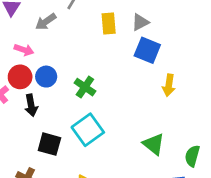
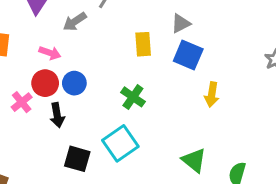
yellow rectangle: (109, 23) -> (143, 44), moved
green cross: (85, 87) -> (133, 97), moved

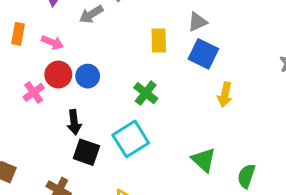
pink arrow: (50, 53) -> (52, 42), moved
black arrow: (57, 115) -> (74, 122), moved

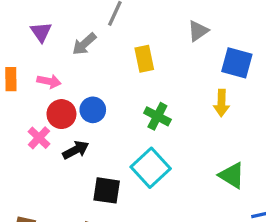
yellow rectangle: (159, 41) -> (144, 59), moved
blue square: (203, 54) -> (237, 63), moved
yellow arrow: (225, 95) -> (222, 103), moved
black arrow: (74, 122) -> (76, 150), moved, turned -100

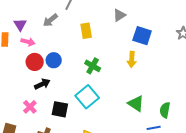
purple triangle: (41, 32) -> (20, 25), moved
pink cross: (39, 138) -> (30, 107), moved

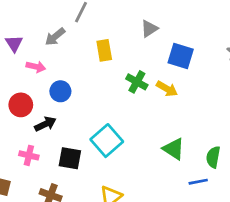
pink arrow: (28, 42) -> (36, 67), moved
yellow arrow: (132, 59) -> (167, 89), turned -63
red circle: (35, 62) -> (21, 105), moved
green cross: (93, 66) -> (137, 82), moved
pink cross: (30, 107) -> (29, 155), turned -32

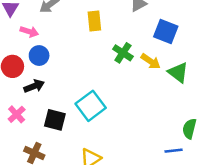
blue circle: (60, 91) -> (39, 56), moved
green triangle: (174, 149) -> (178, 72), moved
pink cross: (29, 155) -> (17, 114), turned 30

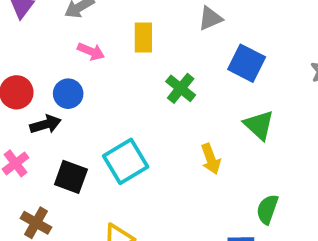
pink arrow: (29, 32) -> (91, 51), moved
blue circle: (39, 56) -> (68, 94), moved
yellow arrow: (151, 61) -> (211, 159), moved, turned 30

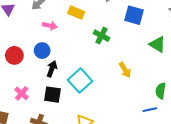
yellow rectangle: (143, 38) -> (76, 13), turned -56
black arrow: (45, 124) -> (52, 69), moved, turned -42
green triangle: (259, 125) -> (157, 44), moved

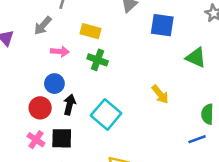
green cross: (101, 36) -> (98, 60), moved
red circle: (14, 55) -> (40, 108), moved
black square: (53, 95) -> (62, 138), moved

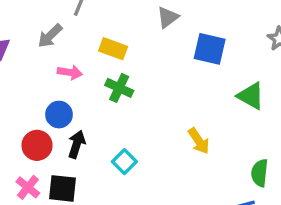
cyan square: (106, 114) -> (124, 162), size x0.6

